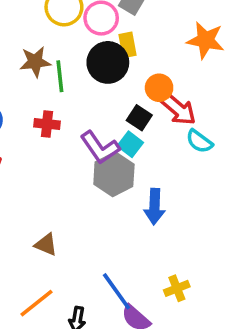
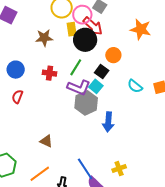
yellow rectangle: (128, 45) -> (72, 29), moved
green line: (60, 76) -> (76, 67), moved, turned 36
red arrow: (178, 109) -> (93, 26), moved
purple L-shape: (100, 148) -> (79, 88), turned -35

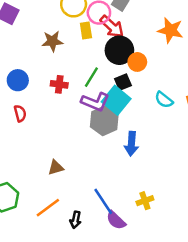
black circle: (85, 40) -> (119, 50), moved
black square: (102, 72) -> (123, 82), turned 32
cyan square: (96, 86) -> (116, 100), size x1.6
red semicircle: (17, 97) -> (20, 113), turned 144
brown triangle: (46, 141) -> (56, 168), turned -40

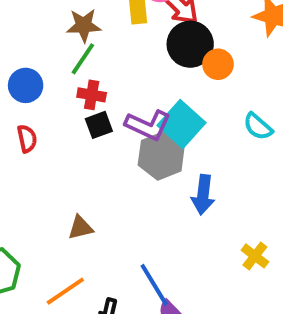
green line: (91, 77) -> (83, 59), moved
black square: (123, 82) -> (99, 125), moved
yellow cross: (145, 201) -> (255, 256), moved, turned -35

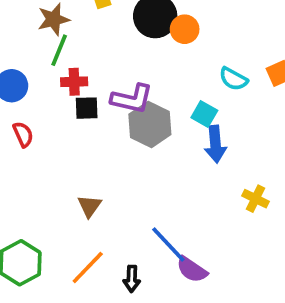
cyan square: (182, 124) -> (204, 114), moved, size x0.6
black square: (99, 125) -> (87, 108), turned 30
blue arrow: (203, 195) -> (215, 144), moved
brown triangle: (80, 228) -> (89, 206), turned -30

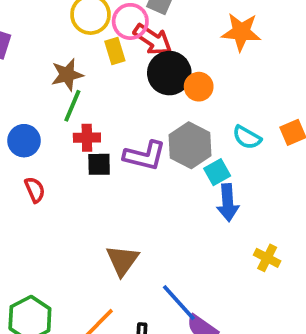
cyan square: (204, 114) -> (217, 172), turned 30
gray hexagon: (150, 124) -> (190, 145), moved
brown triangle: (89, 206) -> (122, 260), moved, size x1.4

